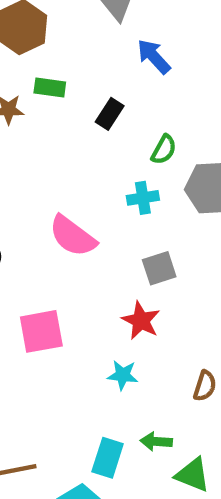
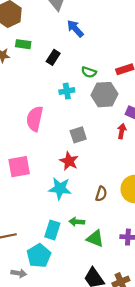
green semicircle: (164, 150) -> (89, 72), moved, turned 80
cyan cross: (143, 198) -> (67, 91), moved
pink semicircle: (73, 236) -> (35, 119), turned 65
cyan star: (123, 375) -> (60, 188), size x1.5

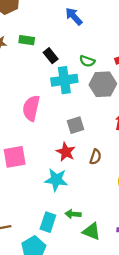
green rectangle: (23, 44) -> (27, 40), moved
black rectangle: (53, 57) -> (51, 56), moved, turned -72
cyan cross: (67, 91) -> (64, 80), size x1.6
brown semicircle: (101, 194) -> (95, 157), moved

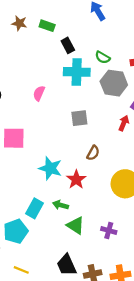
pink semicircle: (31, 108) -> (39, 93), size x0.6
red star: (66, 152) -> (76, 180), moved

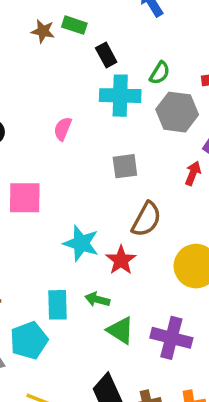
brown star: (19, 23) -> (43, 31), moved
green semicircle: (103, 57) -> (160, 73), turned -88
brown semicircle: (93, 153) -> (146, 219), size x1.5
cyan rectangle: (34, 208) -> (57, 305), turned -30
purple cross: (109, 231) -> (171, 338), size x1.6

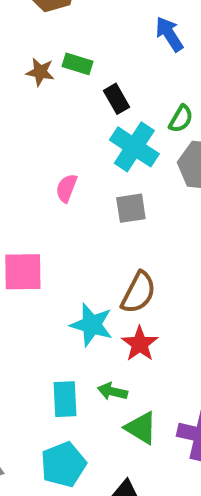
cyan cross: (120, 96) -> (134, 147), turned 33
gray square: (125, 166) -> (131, 208), moved
brown semicircle: (146, 219) -> (138, 293), moved
cyan pentagon: (29, 340) -> (63, 464), moved

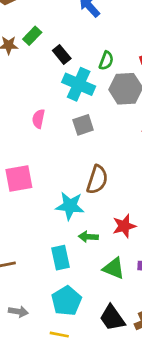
green rectangle: (78, 64) -> (32, 36), turned -54
red star: (140, 344) -> (124, 226), moved, turned 30
green arrow: (112, 391) -> (88, 237), moved

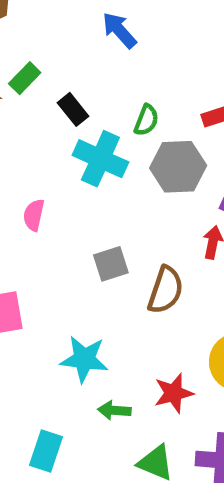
gray square: (83, 125) -> (111, 264), moved
brown semicircle: (97, 180) -> (166, 290), moved
cyan rectangle: (60, 258) -> (46, 451), moved, turned 30

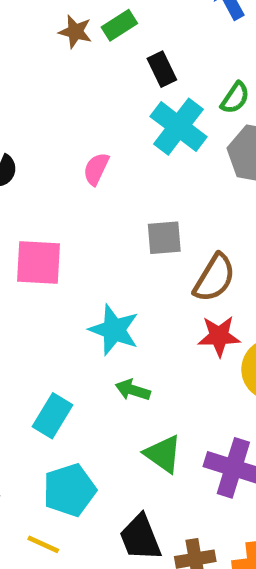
red star: (174, 393) -> (219, 336), moved

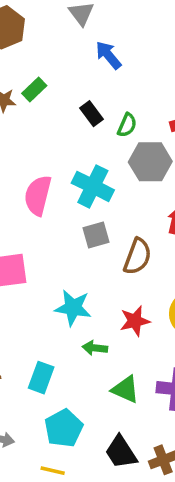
black rectangle: (162, 69) -> (91, 114), moved
cyan cross: (179, 127) -> (93, 186), moved
pink semicircle: (96, 169) -> (38, 195), size x1.6
red star: (219, 336) -> (135, 321), moved

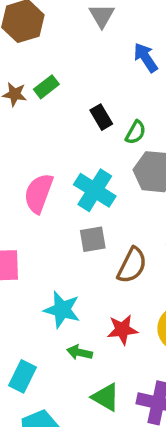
blue arrow: (108, 55) -> (146, 58), moved

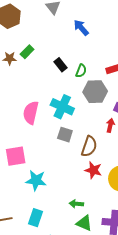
gray square: (93, 239) -> (65, 135), turned 35
cyan star: (62, 310) -> (36, 180), moved
red star: (122, 330) -> (93, 170), moved, turned 30
green arrow: (80, 352) -> (76, 204), moved

